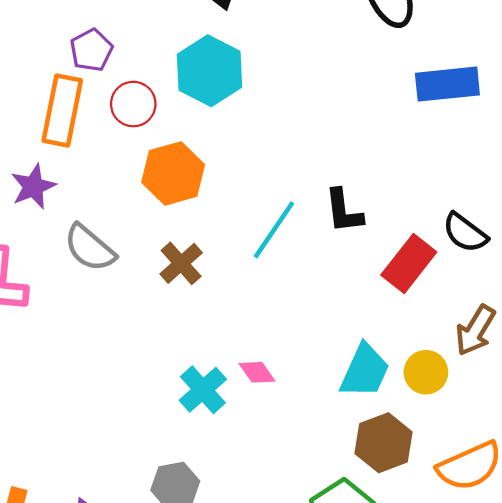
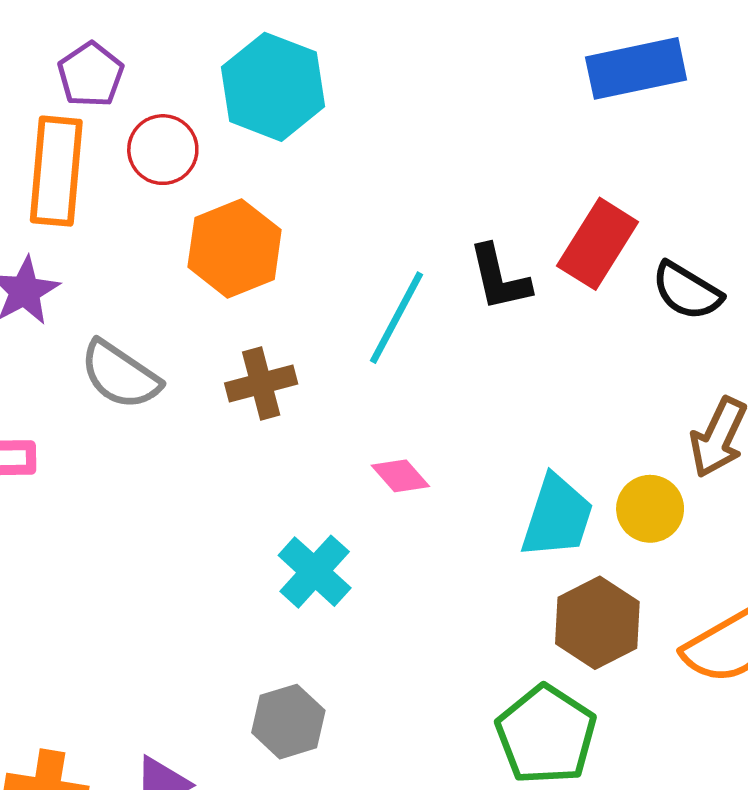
brown cross: (181, 263) -> (261, 383), turned 33
red rectangle: (409, 264) -> (598, 244), moved
pink diamond: (257, 372) -> (400, 476), moved

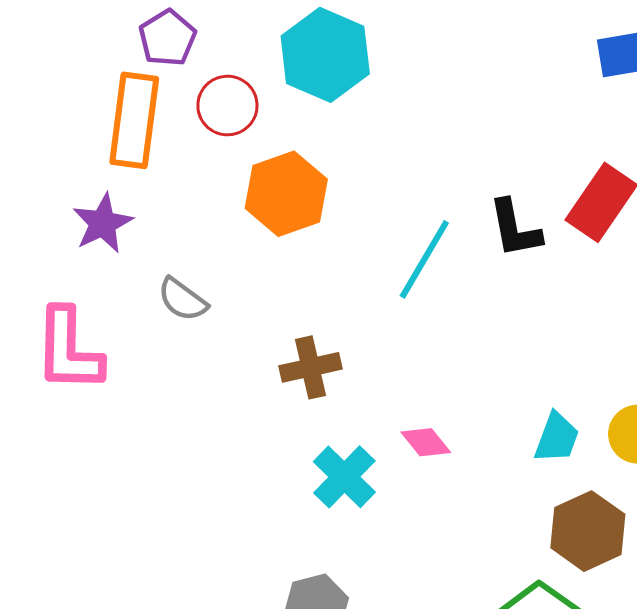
gray semicircle: (120, 375) -> (183, 300), size x0.7
brown cross: (261, 383) -> (311, 367), moved
pink diamond: (400, 476) -> (426, 442), moved
cyan trapezoid: (557, 517) -> (557, 438), size x0.7

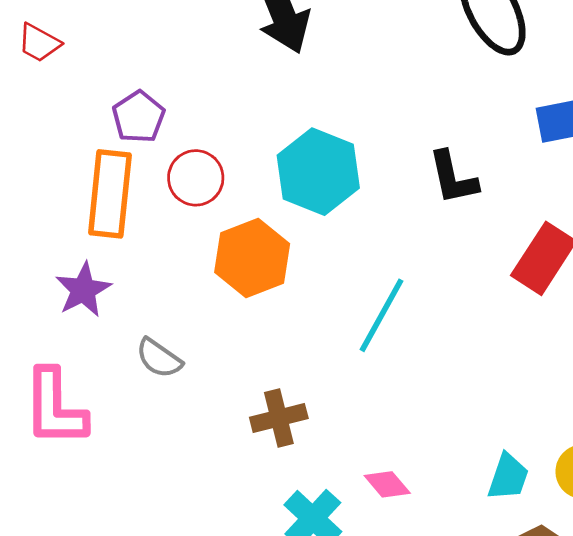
cyan hexagon: (325, 55) -> (318, 172), moved
black L-shape: (515, 229) -> (453, 178), moved

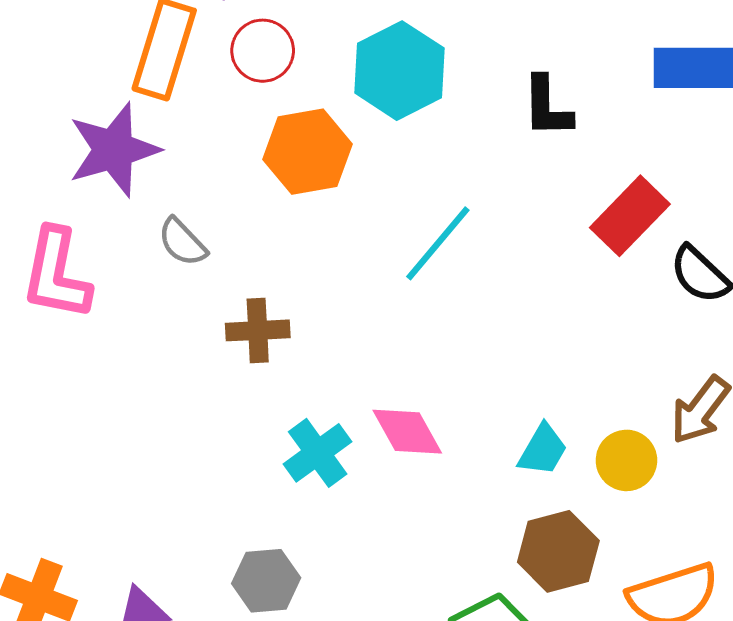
purple star: (83, 290) -> (114, 150), size x1.5
brown cross: (279, 418) -> (258, 330), moved
pink diamond: (387, 484) -> (407, 432), size x1.4

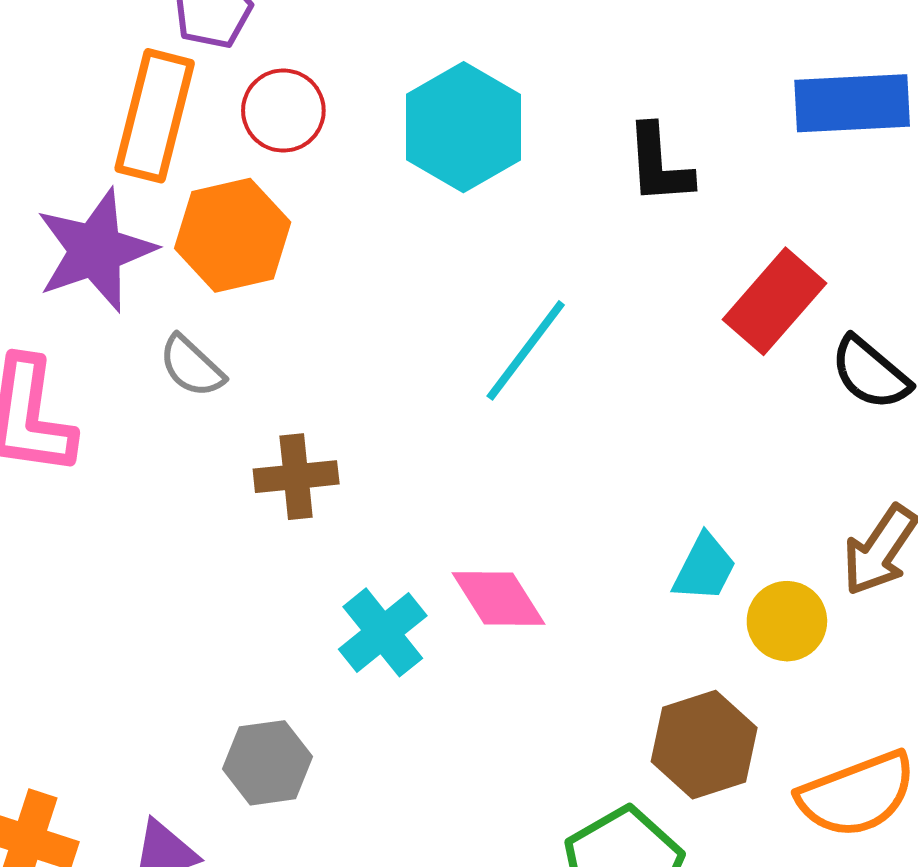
orange hexagon: (308, 152) -> (233, 235), moved
cyan trapezoid: (543, 450) -> (705, 568), moved
gray hexagon: (266, 581) -> (267, 763), moved

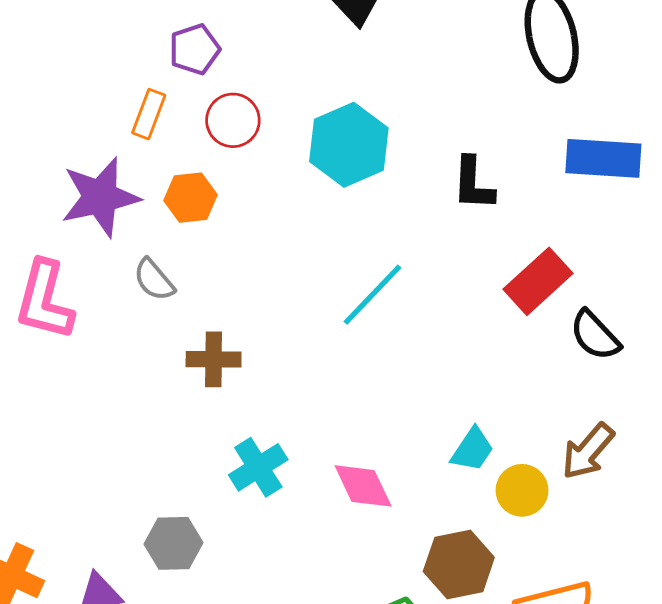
orange rectangle: (155, 116) -> (149, 114), size x0.6
orange hexagon: (233, 235) -> (190, 198), size x0.7
pink diamond: (498, 599) -> (363, 486), moved

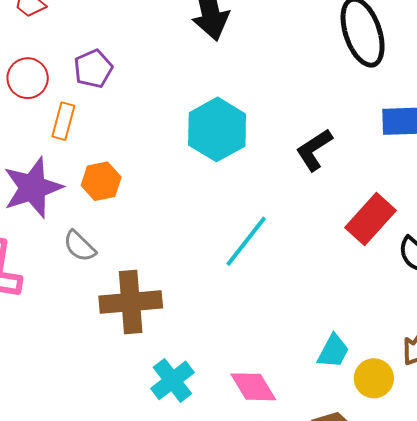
red circle: (233, 120) -> (28, 78), moved
black L-shape: (473, 184) -> (314, 150), turned 60
brown cross: (214, 359) -> (131, 302), size x1.5

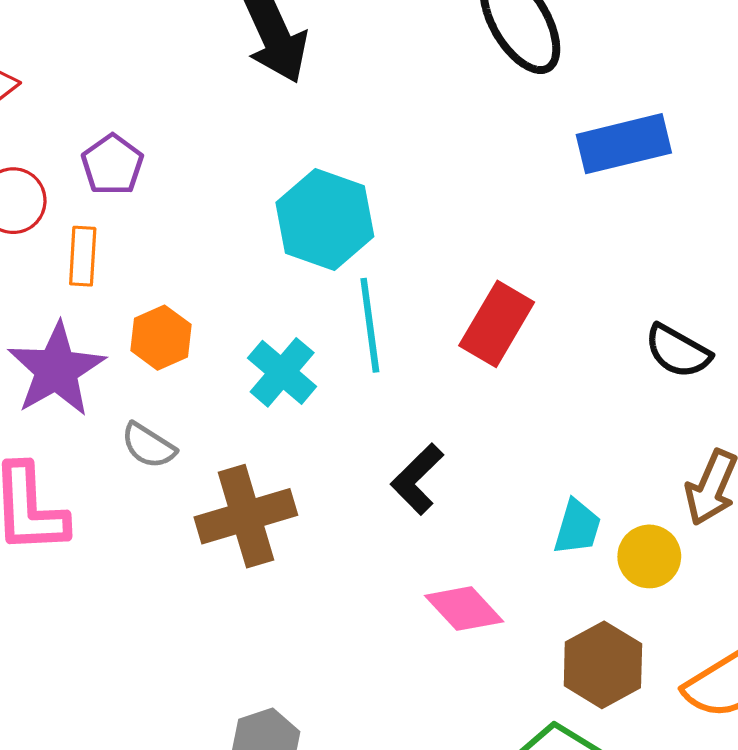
black L-shape: (314, 150) -> (417, 479), moved
red rectangle: (370, 219) -> (497, 324), moved
cyan line: (246, 241) -> (370, 325), moved, turned -34
cyan cross: (172, 380) -> (282, 372), moved

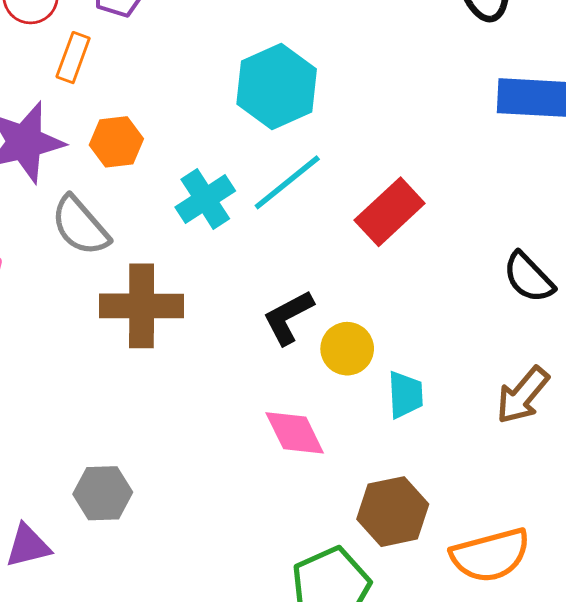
cyan line: (370, 325) -> (287, 182), turned 42
gray semicircle: (148, 446) -> (80, 226), size x1.4
cyan trapezoid: (577, 527) -> (405, 395), turned -36
yellow circle: (649, 556) -> (347, 349), moved

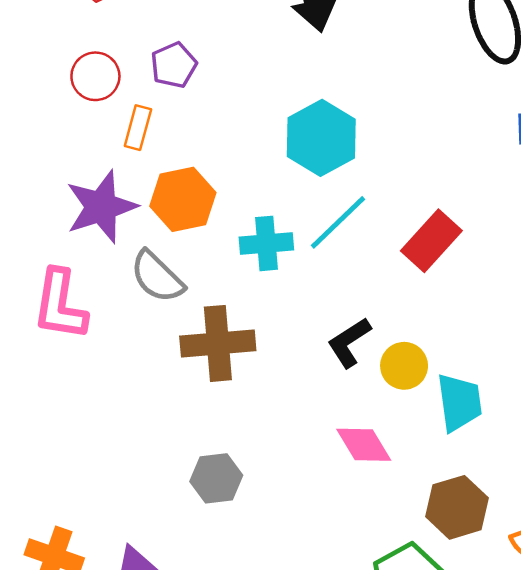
orange hexagon: (116, 142) -> (183, 199), size x1.4
cyan cross: (205, 199) -> (266, 243), turned 33
cyan trapezoid: (405, 395) -> (459, 402), size x1.4
gray hexagon: (103, 493) -> (216, 478), moved

